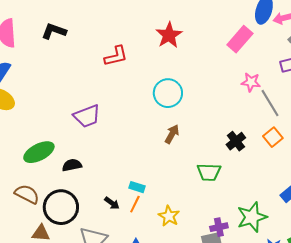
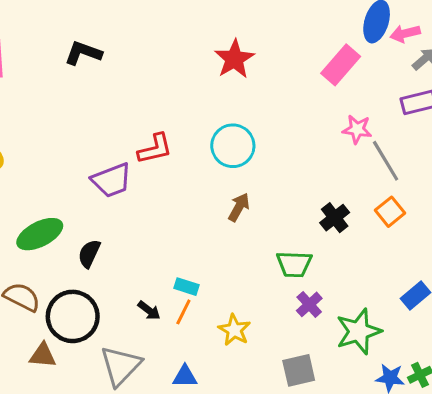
black L-shape: (54, 31) -> (83, 53), moved
red L-shape: (116, 56) -> (155, 149), moved
black semicircle: (72, 165) -> (89, 254), turned -54
purple cross: (219, 227) -> (309, 304), moved, turned -30

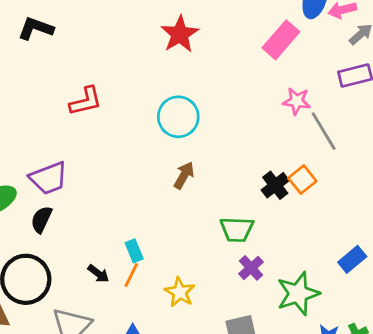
red L-shape: (155, 149) -> (86, 101), moved
purple trapezoid: (112, 180) -> (49, 178), moved
orange square: (390, 212) -> (302, 180), moved
cyan rectangle: (186, 287) -> (134, 251), turned 50

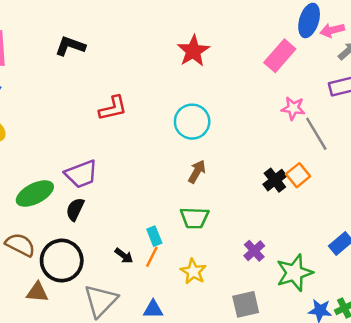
green trapezoid: (237, 229) -> (194, 218), moved

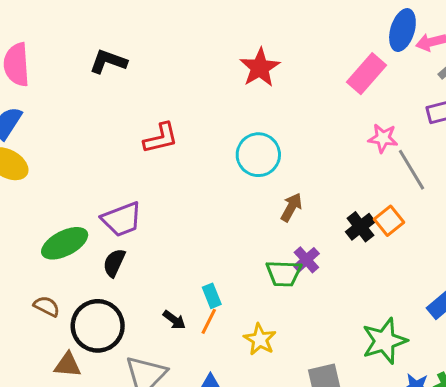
brown arrow: (197, 172) -> (291, 207), moved
green trapezoid: (194, 218) -> (284, 273), moved
brown semicircle: (20, 245) -> (47, 306), size x0.7
purple cross: (254, 251) -> (306, 260), moved

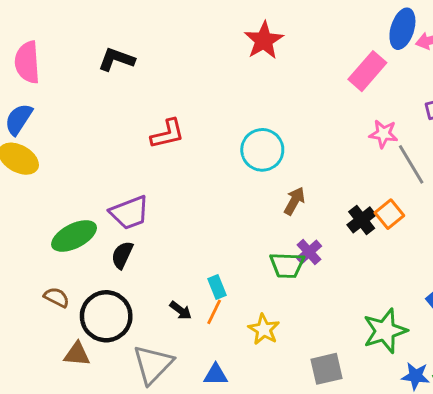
red star: (260, 68) -> (264, 40), moved

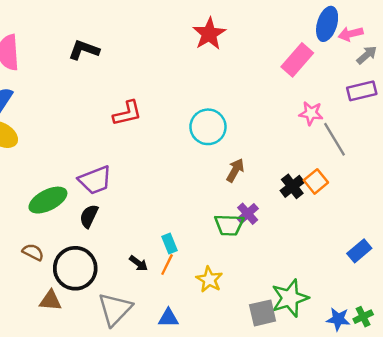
green star: (385, 331) -> (290, 298), moved

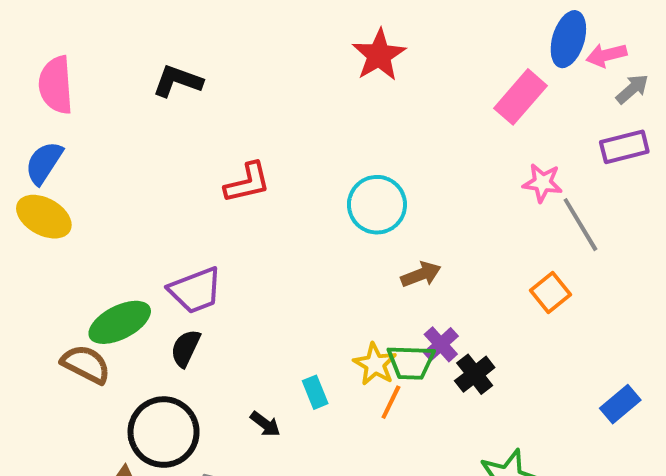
brown arrow: (235, 170) -> (421, 274), turned 40
black cross: (292, 186) -> (475, 374), moved
brown semicircle: (33, 252) -> (86, 364), moved, size x1.4
orange line: (167, 265) -> (391, 402), moved
yellow star: (209, 279) -> (375, 364), moved

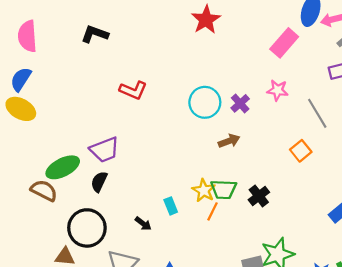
red L-shape: (247, 183) -> (133, 90), turned 36
pink star: (543, 183) -> (278, 90), moved
purple cross: (441, 344) -> (240, 103), moved

